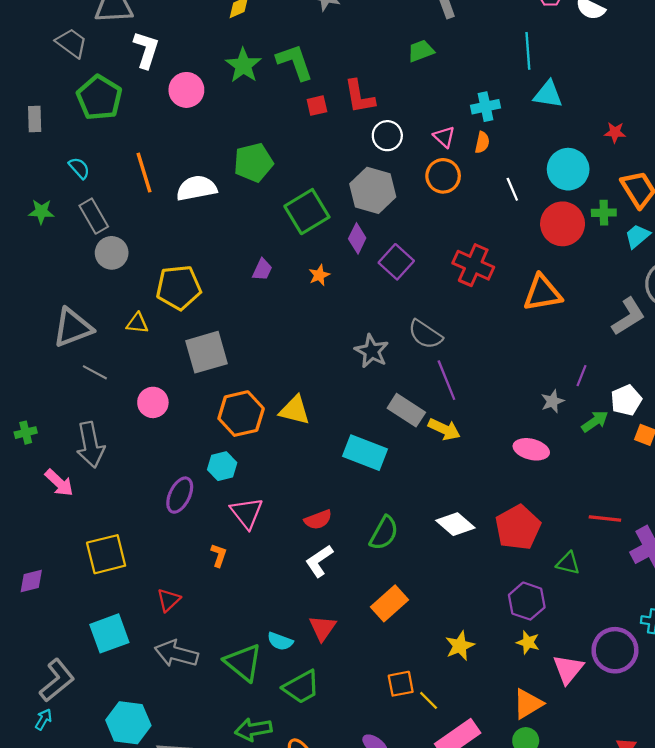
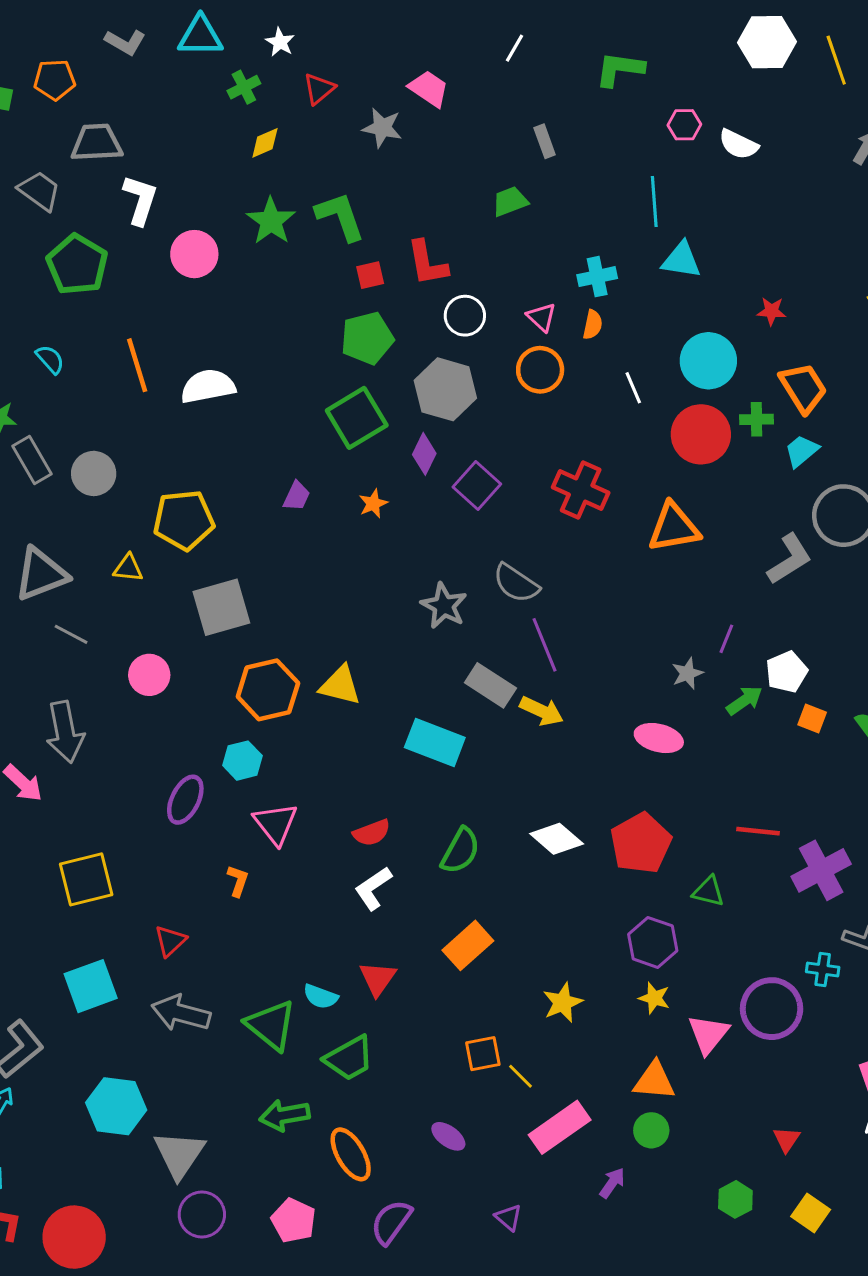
green pentagon: (253, 162) -> (367, 338), moved
gray rectangle: (94, 216) -> (32, 460), moved
orange triangle: (528, 704) -> (654, 1081), turned 36

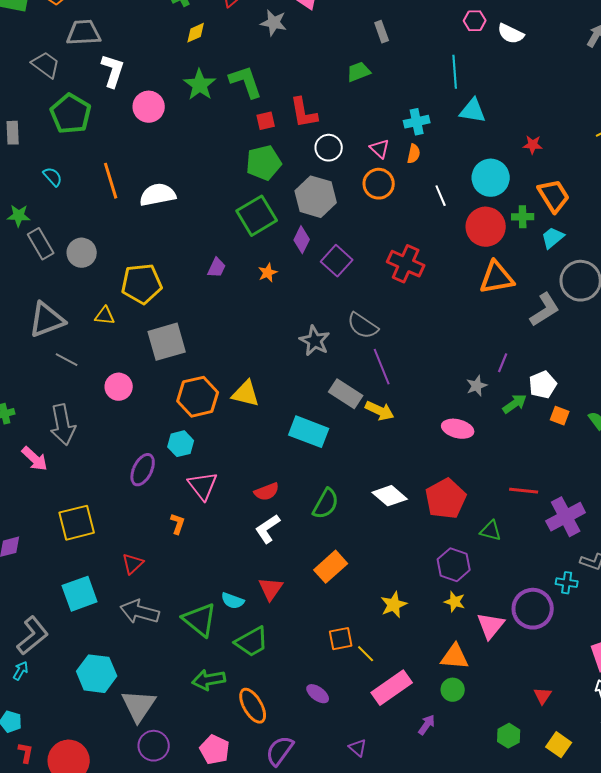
orange triangle: (674, 528) -> (497, 278), moved

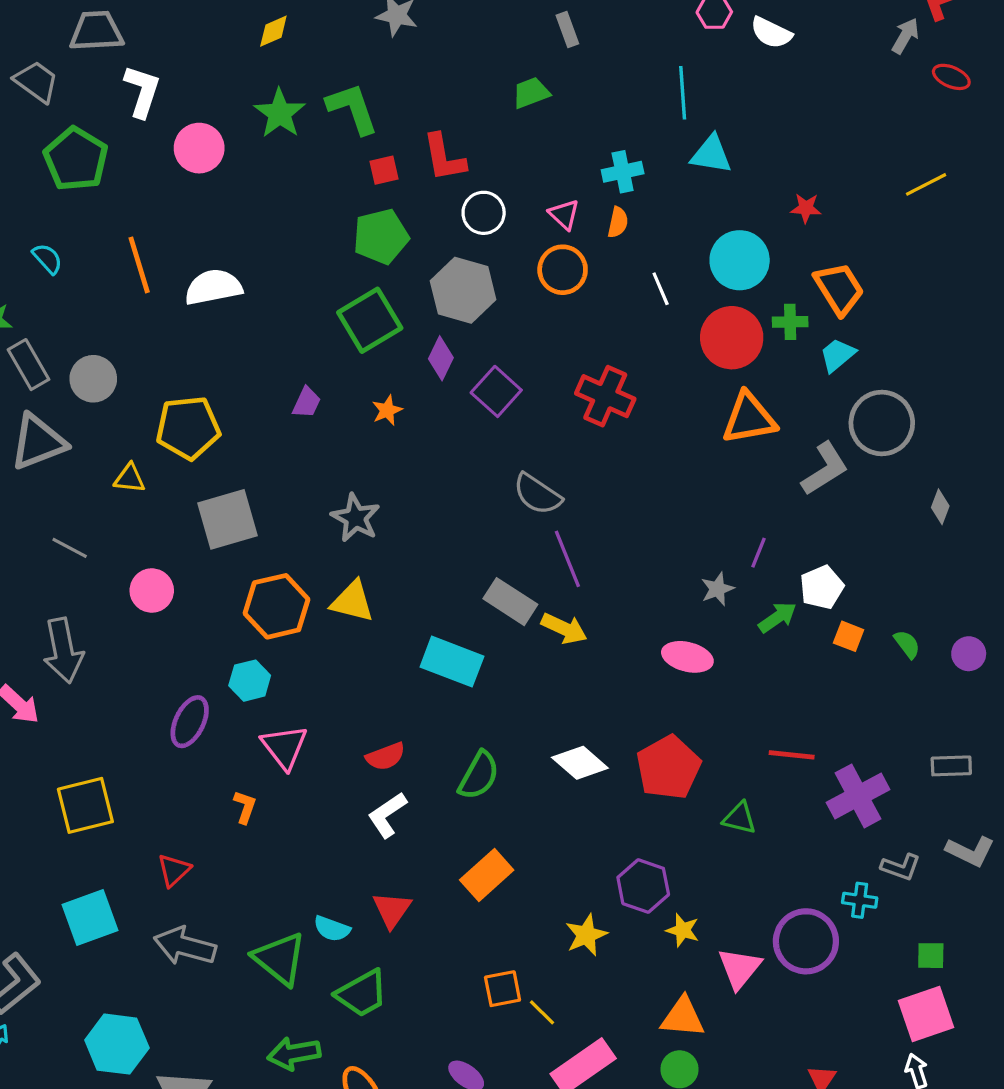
gray triangle: (47, 320) -> (38, 442), moved
gray star: (315, 341) -> (356, 518), moved
purple hexagon: (454, 565) -> (643, 886), moved

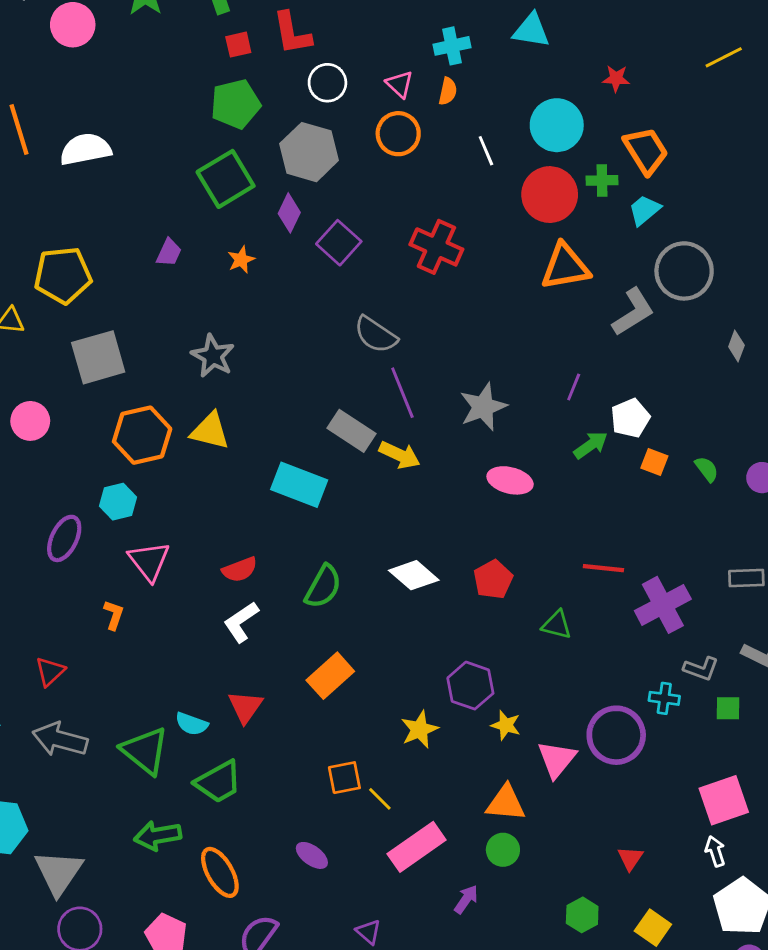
gray star: (717, 589) -> (483, 407), moved, size x1.6
red pentagon: (668, 767) -> (493, 579), size x0.7
green square: (931, 956) -> (728, 708), moved

